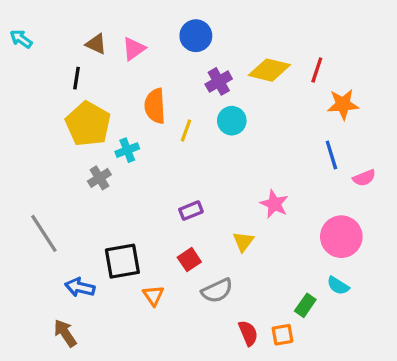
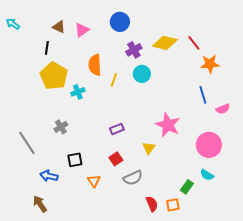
red line: (317, 70) -> (194, 43), turned -56
gray cross: (99, 178) -> (61, 127), moved
pink star: (274, 204) -> (168, 125), size x1.4
black square: (122, 261) -> (75, 160), size x0.7

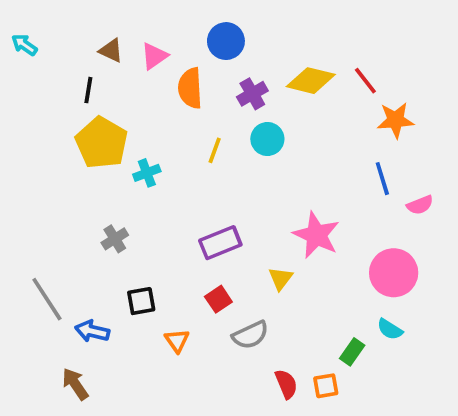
orange semicircle: (95, 65) -> (190, 88), moved
purple rectangle: (117, 129) -> (220, 243), size x1.5
gray line: (27, 143) -> (47, 299), moved

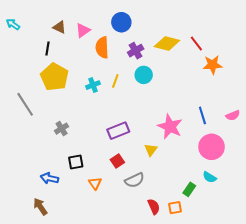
cyan cross: (147, 173) -> (93, 85), moved
blue line: (382, 179) -> (202, 115), moved
pink semicircle: (420, 205) -> (233, 115), moved
gray line: (47, 299) -> (25, 104), moved

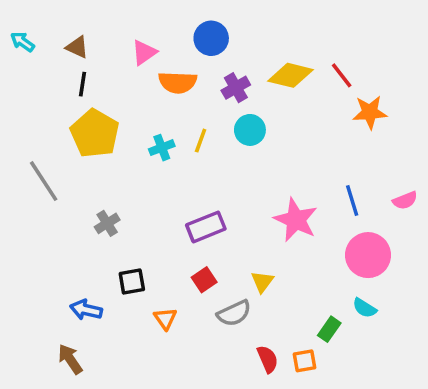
brown triangle: (60, 27) -> (77, 47), moved
orange semicircle: (102, 48) -> (178, 82), turned -85
yellow triangle: (151, 150) -> (262, 282), moved

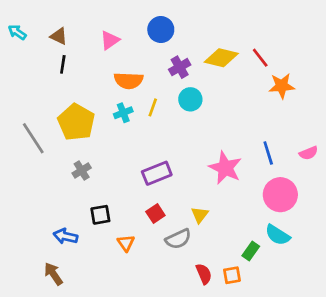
orange semicircle: (178, 82) -> (129, 81), moved
yellow pentagon: (95, 133) -> (76, 122), moved
cyan semicircle: (364, 308) -> (278, 235), size x1.4

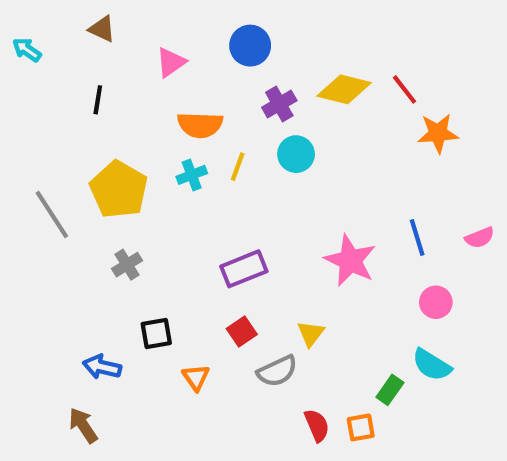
brown triangle: (59, 36) -> (102, 29), moved
pink circle: (280, 195) -> (436, 302), size x0.6

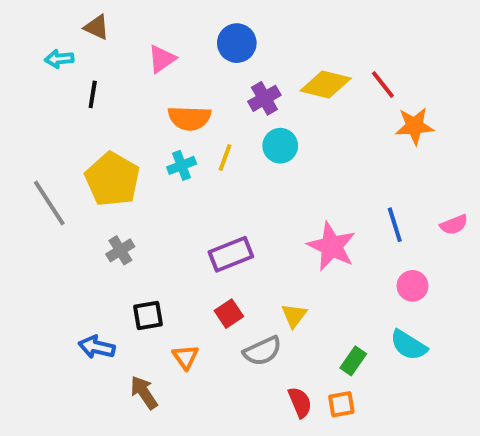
cyan arrow: (27, 50) -> (59, 59), moved, turned -40
green rectangle: (390, 390) -> (353, 361), moved
brown arrow: (83, 425) -> (144, 392), moved

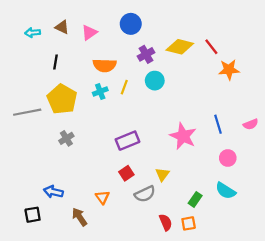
brown triangle: (97, 27) -> (62, 27), moved
black line: (93, 94) -> (55, 62), moved
gray line: (49, 203) -> (27, 112), turned -68
black square: (148, 315) -> (33, 215), moved

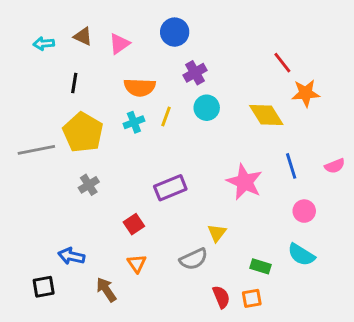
yellow diamond: (180, 47) -> (266, 115), moved, turned 44
red square: (126, 173) -> (134, 224), moved
green rectangle: (195, 199) -> (261, 266), turned 72

